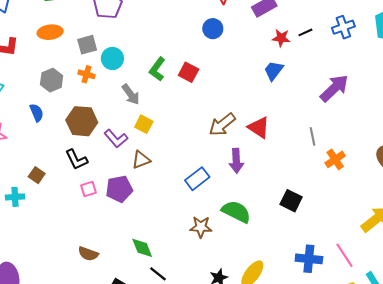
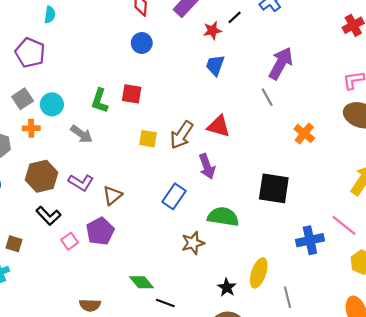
yellow square: (144, 124) -> (148, 139), moved
gray line: (312, 136) -> (267, 97), moved
black square: (291, 201) -> (274, 188), size x1.4

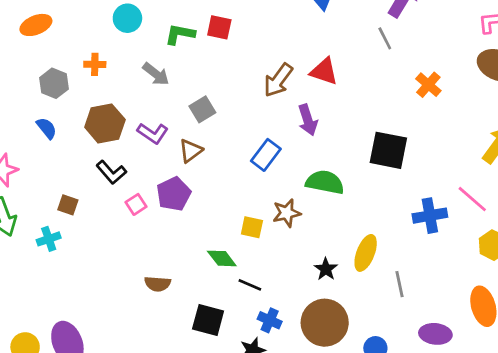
gray square: (23, 99) -> (202, 109), moved
green L-shape: (100, 101) -> (180, 34), turned 80
cyan circle: (52, 104) -> (127, 18), moved
yellow square: (148, 139) -> (252, 227), moved

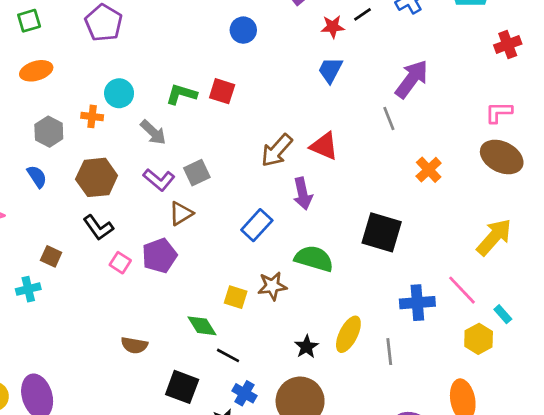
cyan circle: (127, 18) -> (119, 93), moved
purple L-shape: (153, 133) -> (159, 180), moved
pink square: (136, 204) -> (120, 263), turned -30
gray line: (400, 284) -> (389, 352), moved

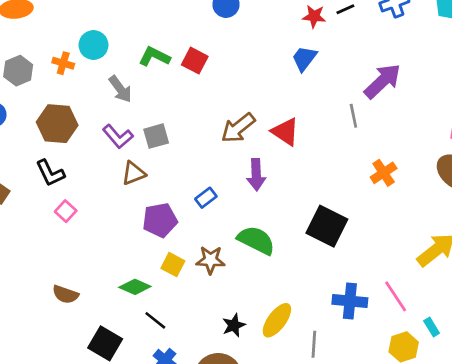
blue rectangle: (257, 225) -> (206, 198), size x0.7
purple pentagon: (159, 256) -> (160, 220), moved
green diamond: (202, 326) -> (135, 287), turned -44

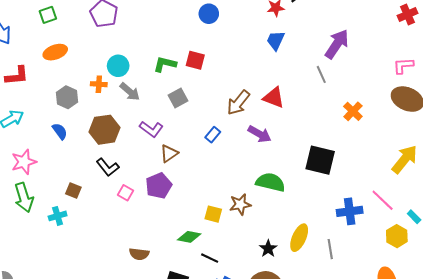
gray arrow: (120, 89) -> (130, 92), moved
gray square: (156, 136) -> (178, 98), moved
purple arrow: (256, 175) -> (260, 134), turned -45
blue rectangle: (206, 198) -> (213, 135), moved
purple pentagon: (160, 220) -> (159, 186), moved

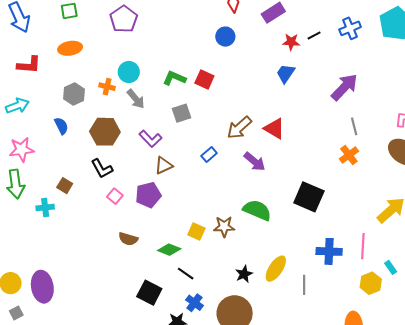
gray line: (321, 74) -> (354, 126), moved
pink line: (383, 200) -> (363, 246), turned 40
brown semicircle: (139, 254) -> (128, 239), moved

